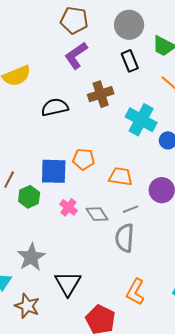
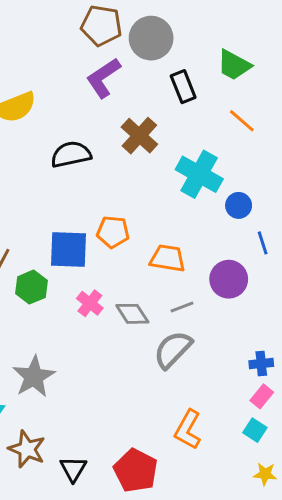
gray circle: (129, 25) -> (151, 38), moved
brown cross: (101, 94) -> (139, 136), turned -30
gray semicircle: (125, 238) -> (173, 350), turned 40
black triangle: (68, 283) -> (73, 469), moved, size x0.7

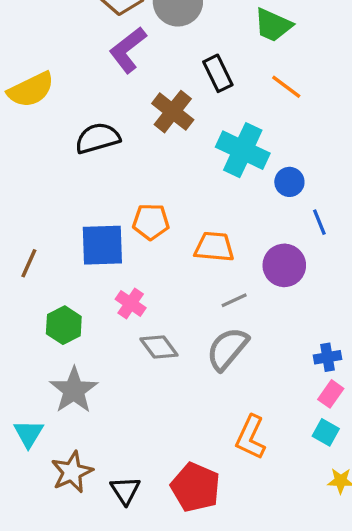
black rectangle: (183, 87) -> (218, 73), moved
green hexagon: (31, 287) -> (64, 325), moved
gray diamond: (132, 314) -> (159, 347), moved
brown star: (27, 449) -> (72, 472), turned 30

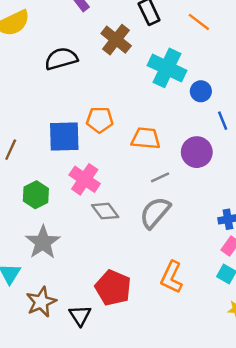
pink cross: (131, 303) -> (85, 179), size x1.4
red pentagon: (195, 487) -> (113, 288), moved

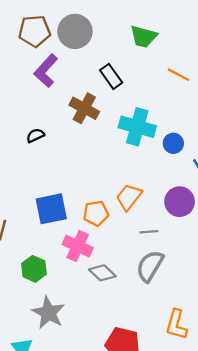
orange line: (199, 22) -> (178, 75), moved
black semicircle: (61, 59) -> (35, 135), size x0.6
orange pentagon: (100, 120) -> (96, 213), moved
orange trapezoid: (146, 138) -> (129, 197), turned -48
gray line: (160, 177) -> (149, 232), turned 30

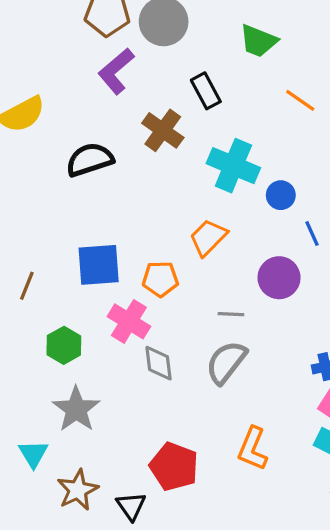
black semicircle: (35, 135) -> (90, 160), size x1.8
orange trapezoid: (129, 197) -> (208, 238), moved
gray diamond: (102, 273) -> (159, 363), turned 32

